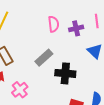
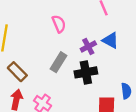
purple cross: (76, 28) -> (88, 47), moved

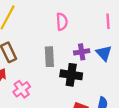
gray rectangle: (59, 62) -> (49, 57), turned -54

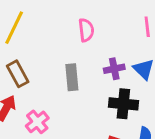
black cross: (71, 75) -> (123, 104), moved

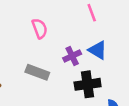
gray rectangle: (72, 77) -> (37, 72), turned -50

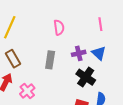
gray rectangle: (37, 72) -> (50, 60), turned 66
black cross: (88, 84) -> (86, 77), turned 30

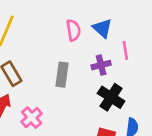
pink line: (100, 24) -> (125, 50), moved
blue triangle: (99, 53) -> (102, 28), moved

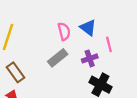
gray rectangle: (62, 75) -> (58, 58), moved, turned 48

